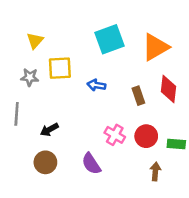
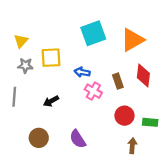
yellow triangle: (35, 41) -> (21, 41), moved
black arrow: (49, 130) -> (51, 101), moved
pink cross: (115, 135) -> (93, 91), moved

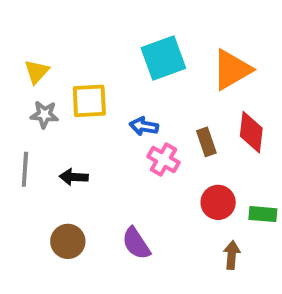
black arrow: (51, 101) -> (74, 177), moved, turned 32

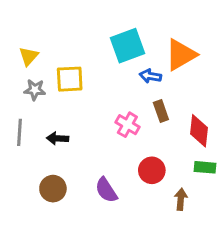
blue arrow: (144, 126) -> (150, 76), moved
red diamond: (251, 132) -> (199, 131), moved
red circle: (218, 202) -> (152, 170), moved

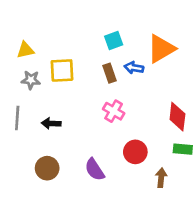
cyan square: (127, 46) -> (114, 41), size x0.6
yellow triangle: (29, 56) -> (25, 50), turned 36
brown rectangle: (161, 111) -> (110, 73), moved

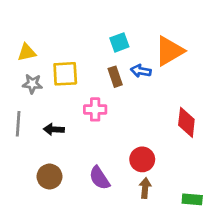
pink cross: (114, 111) -> (95, 109), moved, turned -30
green rectangle: (183, 149) -> (192, 199), moved
brown arrow: (161, 178) -> (145, 188), moved

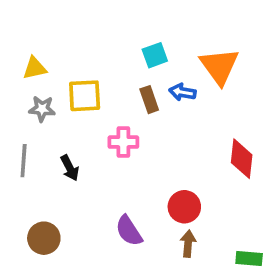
orange triangle: (169, 51) -> (219, 66), turned -36
black arrow: (54, 129) -> (70, 168), turned -120
brown circle: (50, 177) -> (44, 238), moved

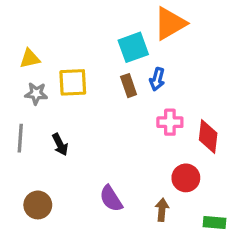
cyan square: (155, 55) -> (133, 47), size x1.4
orange triangle: (219, 66) -> (170, 23), moved, turned 36
blue arrow: (182, 92) -> (157, 79), turned -85
pink cross: (123, 142) -> (170, 122), moved
red circle: (184, 207) -> (186, 178), moved

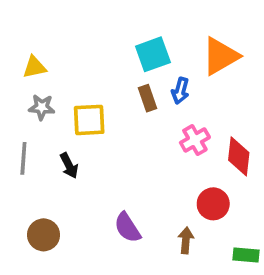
orange triangle: (170, 23) -> (220, 56), moved
yellow square: (73, 82) -> (89, 120), moved
pink cross: (170, 122) -> (195, 140), turned -30

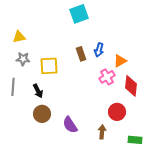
cyan square: (153, 54) -> (79, 14), moved
orange triangle: (220, 56) -> (120, 61), moved, size x0.6
brown circle: (44, 235) -> (42, 114), moved

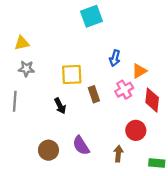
brown rectangle: (81, 54) -> (94, 94), moved
yellow square: (49, 66) -> (72, 74), moved
black arrow: (38, 91) -> (60, 106), moved
brown circle: (42, 114) -> (48, 150), moved

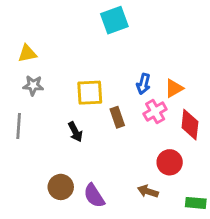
blue arrow: (115, 58) -> (143, 84), moved
purple semicircle: (81, 145) -> (94, 196), moved
brown arrow: (118, 154) -> (148, 191), turned -77

